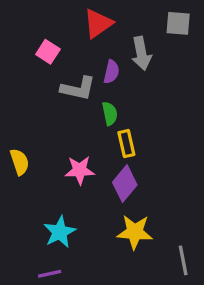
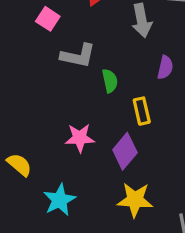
purple semicircle: (111, 72) -> (165, 67), moved
yellow rectangle: (126, 144) -> (142, 111), moved
yellow semicircle: (20, 162) -> (19, 165), moved, turned -32

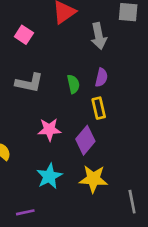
gray L-shape: (78, 56) -> (29, 83), moved
purple semicircle: (165, 67) -> (101, 77), moved
cyan star: (60, 200) -> (49, 176), moved

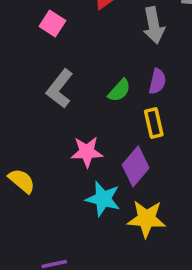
gray L-shape: (29, 83) -> (60, 89), turned 116
green semicircle: (73, 84) -> (119, 90), turned 54
cyan star: (49, 176) -> (103, 199), moved, turned -30

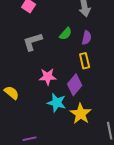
gray L-shape: (60, 89) -> (33, 42), turned 35
green semicircle: (119, 90) -> (66, 34), moved
yellow star: (146, 219) -> (81, 114), turned 30

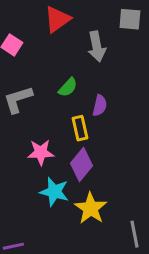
purple semicircle: (87, 38) -> (100, 105), moved
yellow rectangle: (85, 61) -> (80, 128), moved

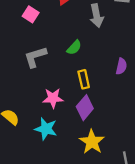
purple semicircle: (100, 105) -> (121, 66), moved
cyan star: (54, 192) -> (46, 129), moved

